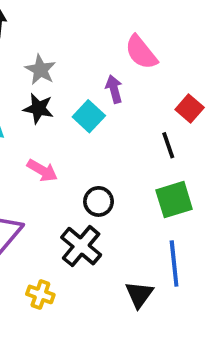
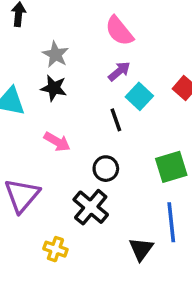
pink semicircle: (141, 52) -> (119, 31), moved
purple arrow: (114, 89) -> (119, 71), turned 65
cyan square: (89, 116) -> (139, 96), moved
black line: (168, 145) -> (116, 120), moved

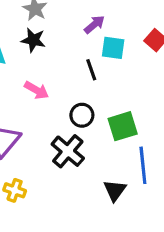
cyan square: (139, 96) -> (113, 48), turned -35
green square: (171, 167) -> (123, 126), moved
yellow cross: (55, 249) -> (15, 190), moved

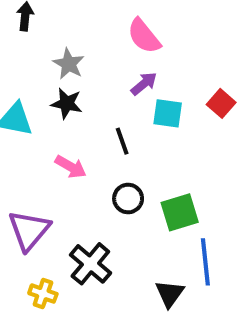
black line: (91, 70) -> (122, 141), moved
black cross: (68, 151) -> (90, 264), moved

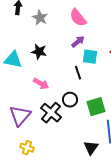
gray star: (69, 64) -> (40, 18), moved
black line: (122, 141) -> (78, 73), moved
black cross: (90, 264) -> (51, 113), moved

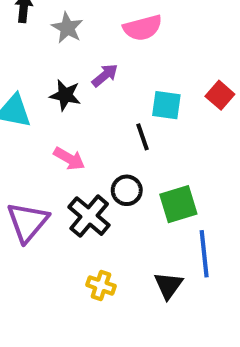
pink semicircle: (78, 18) -> (143, 28), turned -66
purple arrow: (78, 42) -> (105, 75), moved
yellow cross: (27, 148) -> (101, 285), moved

